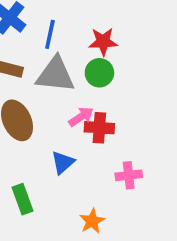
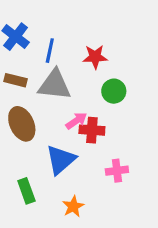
green circle: (99, 73) -> (114, 91), moved
blue triangle: (63, 163) -> (61, 160), size x1.5
orange star: (92, 221) -> (73, 206), moved

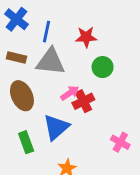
red cross: (92, 130) -> (83, 101), turned -30
pink cross: (117, 171) -> (120, 142), moved, turned 36
green rectangle: (26, 191) -> (26, 142), moved

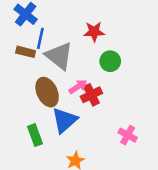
blue line: (47, 32) -> (40, 38), moved
gray triangle: (51, 62) -> (59, 56), turned 32
brown ellipse: (22, 96) -> (47, 92), moved

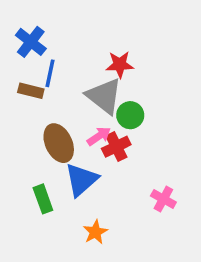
gray triangle: (59, 56) -> (104, 96), moved
green circle: (110, 61) -> (130, 115), moved

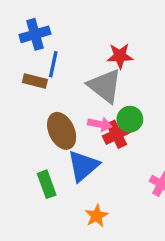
blue cross: (31, 42) -> (35, 34), turned 36
green circle: (130, 115) -> (130, 119), moved
pink arrow: (99, 136) -> (100, 124), turned 45

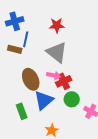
red star: (120, 56) -> (57, 25), moved
green circle: (130, 119) -> (72, 99), moved

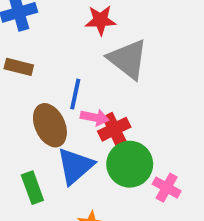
blue line: (26, 39) -> (75, 94), moved
gray triangle: (57, 52) -> (128, 59), moved
green circle: (72, 99) -> (130, 164), size x1.5

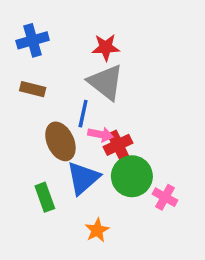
gray triangle: (128, 59) -> (106, 82), moved

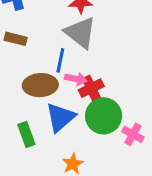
brown ellipse: (60, 141) -> (40, 85), turned -68

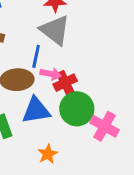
blue triangle: (60, 117) -> (36, 110), turned 32
pink cross: (133, 134) -> (104, 126), size x1.4

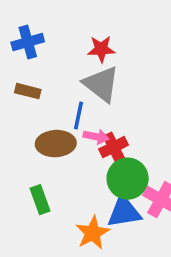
blue triangle: (36, 110) -> (124, 212), moved
orange star: (48, 154) -> (93, 233), size x1.4

